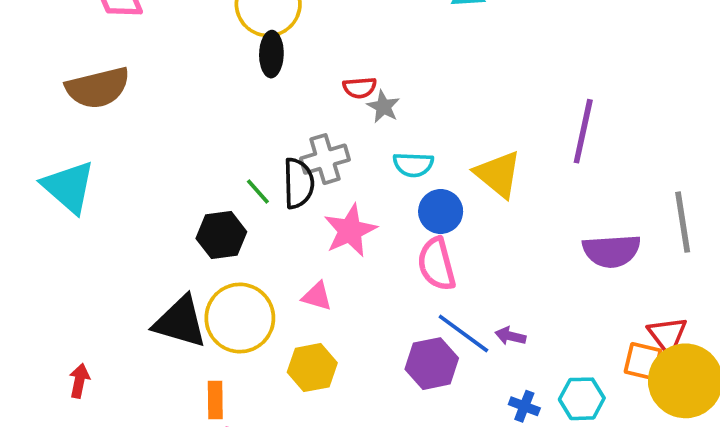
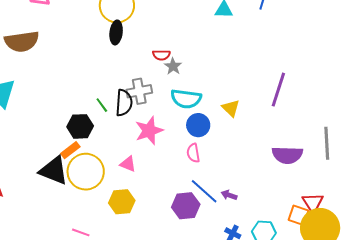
cyan semicircle: (413, 165) -> (186, 99), size x1.4
yellow triangle: (498, 174) -> (231, 108), size x0.7
pink semicircle: (437, 264) -> (193, 153), size x0.7
orange rectangle: (215, 400) -> (70, 150), moved, turned 48

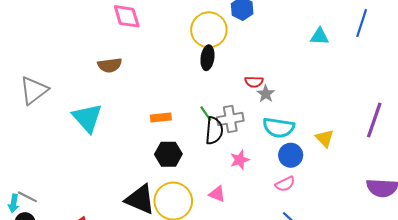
brown semicircle: (22, 42) -> (110, 65), size x0.7
green line: (102, 105) -> (206, 114), moved
pink star: (149, 131) -> (240, 160), size x0.7
orange rectangle: (70, 150) -> (161, 118), moved, turned 30
pink semicircle: (193, 153) -> (285, 184), turned -108

